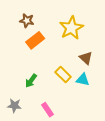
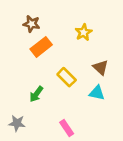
yellow star: (71, 28) -> (84, 32), size x0.6
yellow rectangle: (63, 74) -> (67, 77), moved
pink rectangle: (48, 110) -> (67, 128), moved

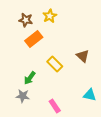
yellow star: (84, 32) -> (50, 16), moved
cyan triangle: (97, 93) -> (90, 95), moved
gray star: (17, 123) -> (23, 96), moved

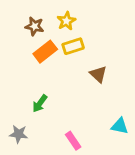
brown triangle: (83, 56) -> (98, 74), moved
yellow rectangle: (55, 64) -> (73, 46), moved, turned -63
gray star: (23, 96) -> (19, 134), moved

